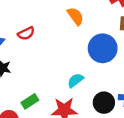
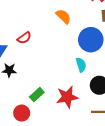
cyan semicircle: (76, 80) -> (81, 65), moved, turned 120

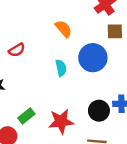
cyan semicircle: (81, 65) -> (61, 68), moved

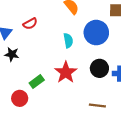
black circle: (99, 111) -> (99, 68), moved
red star: (61, 121) -> (66, 72), moved, turned -30

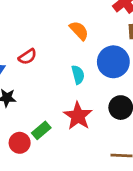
red circle: (20, 98) -> (20, 143), moved

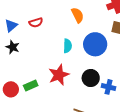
green rectangle: (41, 130) -> (31, 86), moved
red circle: (20, 143) -> (11, 89), moved

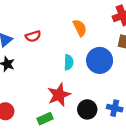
black circle: (91, 78) -> (87, 109), moved
green rectangle: (31, 86) -> (45, 119), moved

